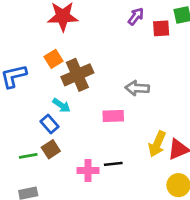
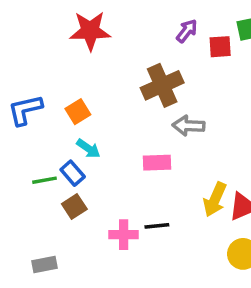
orange square: (53, 59) -> (78, 112), moved
brown cross: (77, 75) -> (162, 85), moved
green line: (28, 156) -> (44, 180), moved

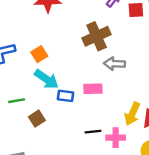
cyan arrow: (88, 149) -> (46, 79), size x1.5
blue rectangle: (73, 173) -> (66, 96), moved, turned -42
pink cross: (124, 235) -> (116, 138), moved

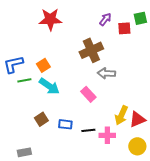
pink rectangle: (93, 89) -> (88, 94), turned 49
blue rectangle: (66, 96) -> (65, 124), moved
green line: (17, 101) -> (24, 80), moved

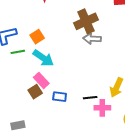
gray arrow: (106, 73) -> (92, 39), moved
pink rectangle: (88, 94) -> (41, 80), moved
black line: (88, 130) -> (90, 98), moved

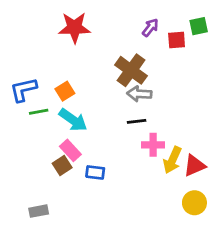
brown cross: (86, 21) -> (131, 70), turned -30
black line: (90, 98) -> (137, 121), moved
pink cross: (102, 108) -> (153, 145), moved

